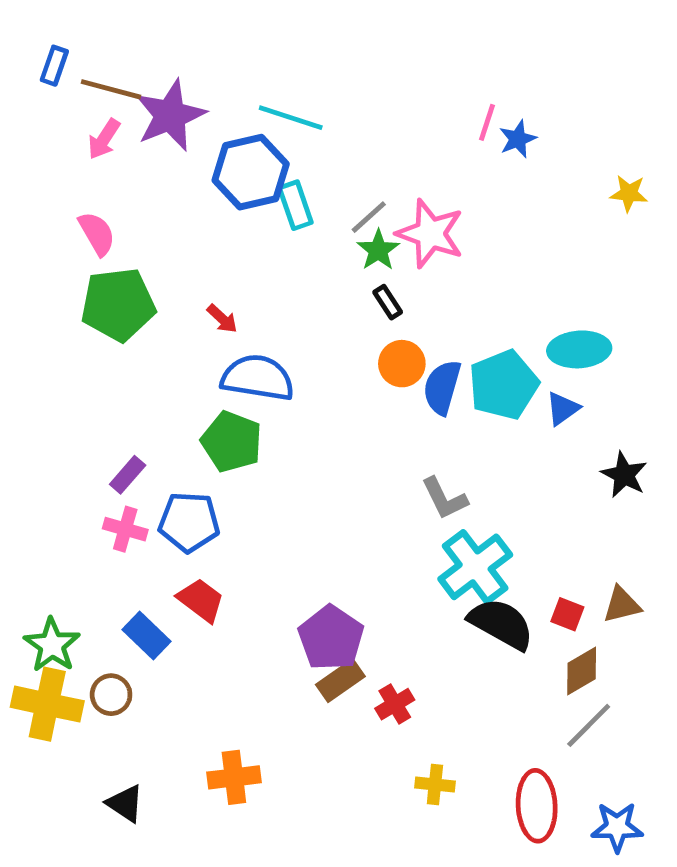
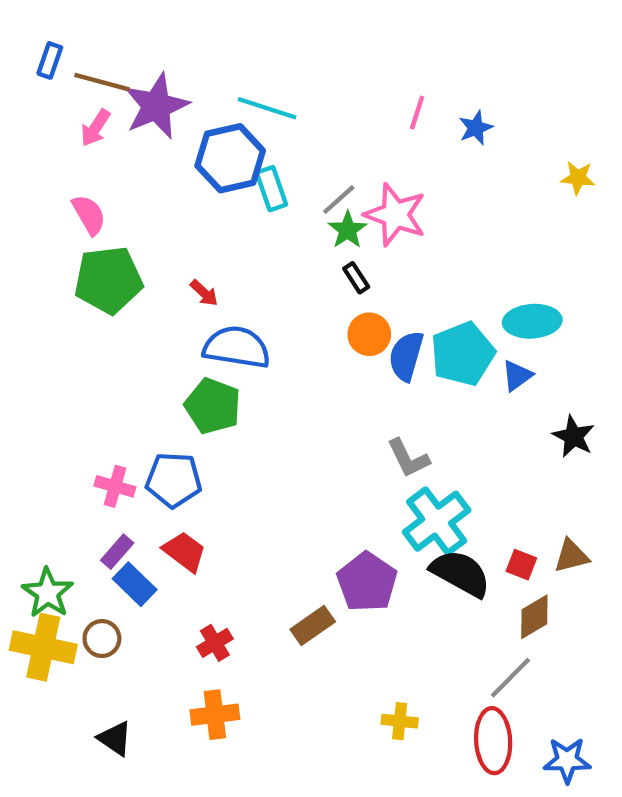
pink line: (487, 122) -> (417, 113), moved
purple rectangle: (128, 475) -> (117, 552), moved
purple pentagon: (331, 638) -> (367, 582), moved
red cross: (395, 704) -> (215, 643), moved
gray line: (589, 725) -> (511, 678), moved

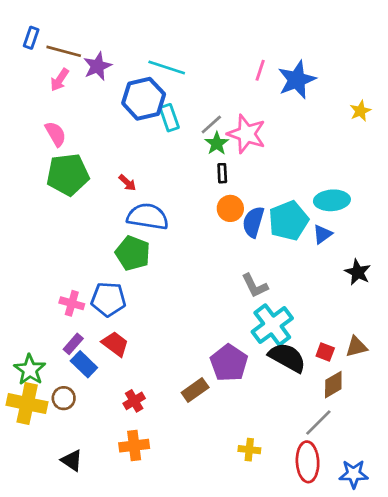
purple star: (156, 106) -> (98, 66), size x0.7
blue star: (476, 128) -> (297, 80), size x1.8
yellow star: (578, 178) -> (360, 111), turned -30
black rectangle: (356, 278) -> (222, 173), turned 30

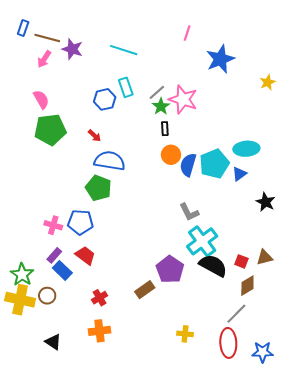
purple star: (98, 66) -> (72, 49), turned -30
pink line: (260, 70) -> (187, 33), moved
blue hexagon: (144, 99) -> (105, 99), moved, size x0.7

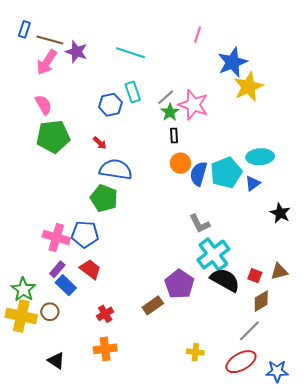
pink arrow: (44, 59) -> (47, 62), size x1.4
yellow star: (268, 82) -> (248, 87), moved, size x1.8
pink cross: (53, 225) -> (56, 237), size x1.4
red ellipse: (228, 343) -> (241, 362), turned 64

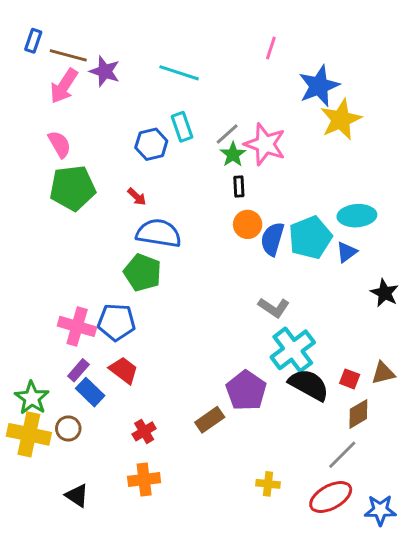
gray L-shape: (200, 224) -> (274, 307), turned -30

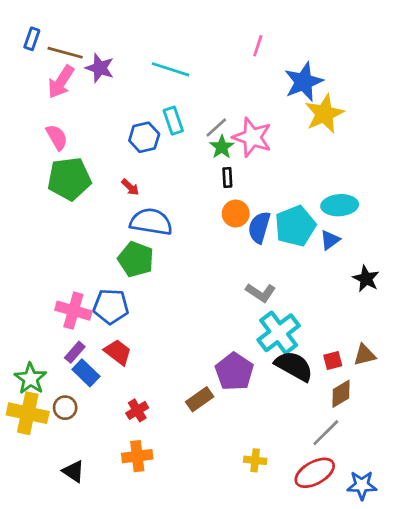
red square: (350, 379) -> (333, 360), turned -36

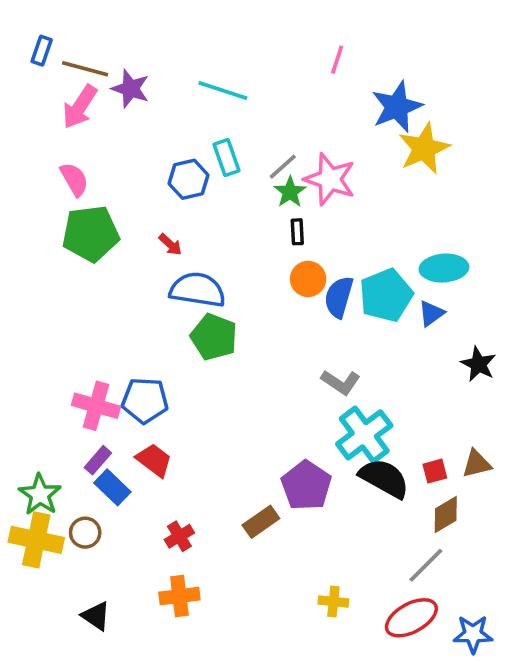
green pentagon: (136, 259) -> (214, 337), moved

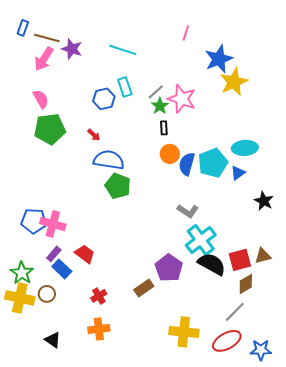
blue pentagon: (145, 400) -> (34, 221), moved
red square: (435, 471) -> (240, 260), size x1.6
yellow cross: (333, 601) -> (184, 332), size x1.8

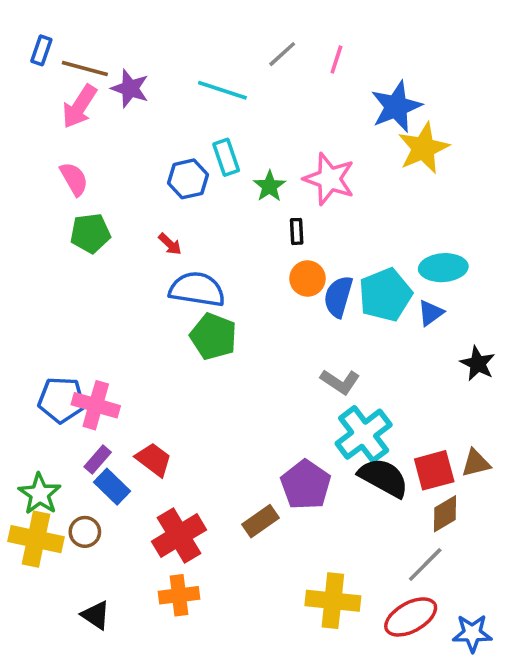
gray line: (156, 92) -> (282, 54), moved
green star: (160, 106) -> (269, 186), moved
green pentagon: (50, 129) -> (90, 233), size x0.7
red cross: (99, 296) -> (179, 536), size x1.8

